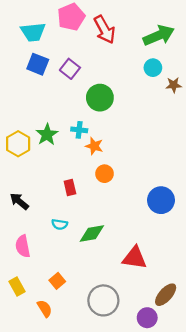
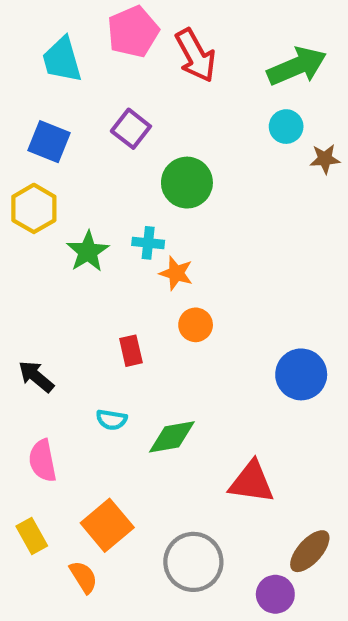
cyan trapezoid: (33, 32) -> (62, 60), turned 80
blue square: (38, 64) -> (49, 142), moved
yellow hexagon: (18, 144) -> (34, 208), moved
orange square: (57, 281) -> (107, 525), size x1.6

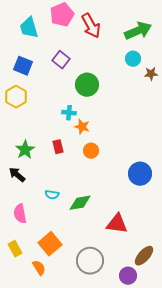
green star: (88, 252) -> (25, 150), moved
red rectangle: (131, 351) -> (58, 147), moved

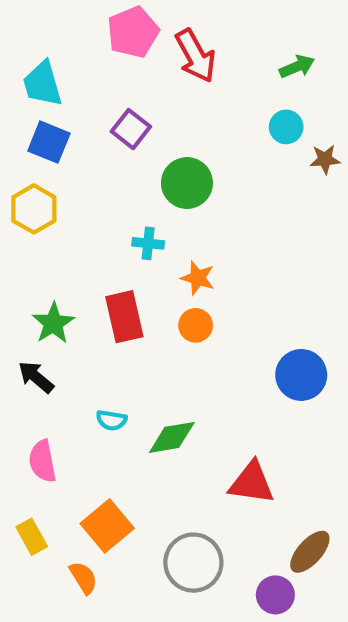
cyan trapezoid: (29, 28) -> (42, 84), moved
green arrow: (138, 31) -> (297, 67), size x0.6
orange star: (82, 127) -> (198, 278), moved
red rectangle: (58, 147) -> (124, 317), size x1.6

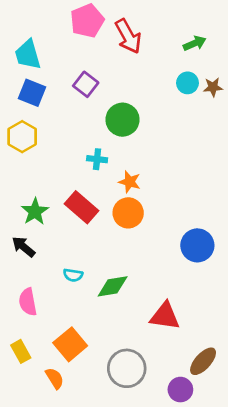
brown star: (325, 159) -> (213, 87), moved
red rectangle: (124, 317) -> (81, 207), turned -36
orange circle: (196, 325) -> (128, 213), size x1.4

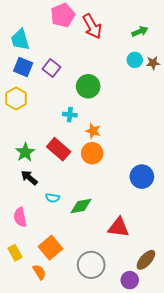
purple square: (86, 84) -> (52, 68), moved
black arrow: (24, 247) -> (29, 178), moved

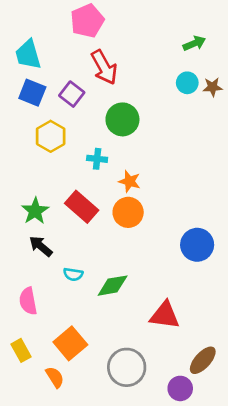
red arrow: (92, 26) -> (104, 67), moved
yellow hexagon: (16, 98) -> (51, 136), moved

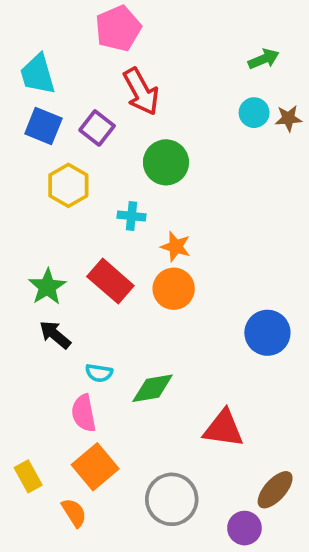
pink semicircle: (28, 301) -> (84, 413), moved

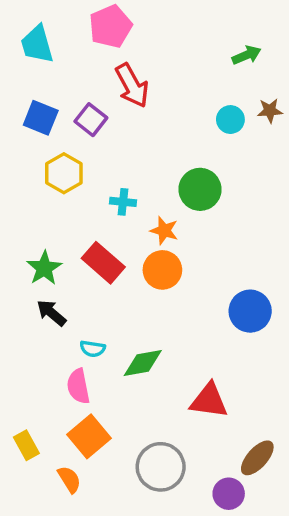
cyan trapezoid: (38, 74) -> (37, 44), moved
cyan circle: (254, 113) -> (230, 120), moved
green circle: (166, 162) -> (200, 189), moved

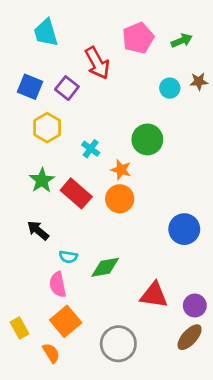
pink pentagon: (110, 26) -> (138, 38), moved
cyan trapezoid: (37, 44) -> (46, 33), moved
cyan cross: (123, 202) -> (91, 149), turned 30
green star: (44, 268) -> (42, 180), moved
purple circle: (229, 494) -> (195, 306), moved

